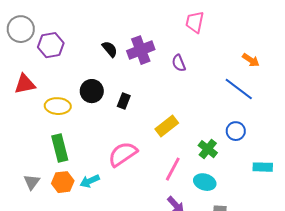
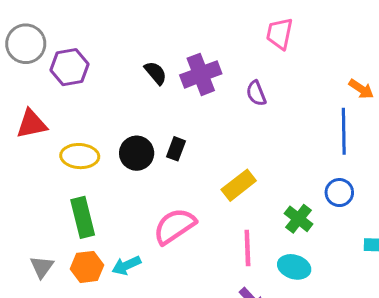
blue line: (239, 89) -> (344, 131), turned 52
black circle: (92, 91) -> (137, 153), moved
pink line: (173, 169) -> (247, 248), turned -30

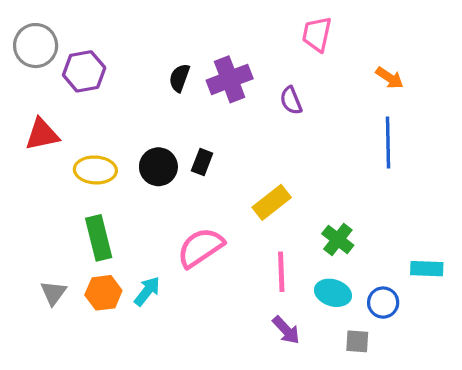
black semicircle: (156, 73) -> (179, 78), turned -120
orange arrow: (361, 89) -> (390, 78), moved
blue circle: (339, 193) -> (383, 303), moved
cyan arrow: (126, 265) -> (147, 291), turned 152

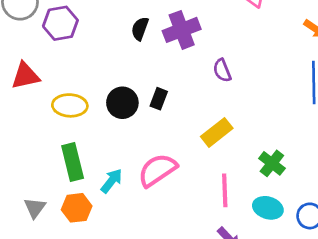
purple semicircle: (291, 100) -> (222, 70), moved
cyan arrow: (147, 291) -> (112, 181), moved

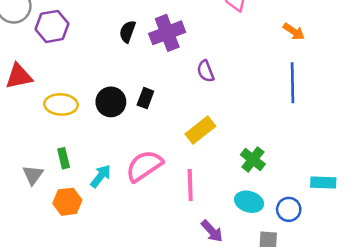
green rectangle: (73, 162) -> (64, 158), size x0.6
pink line: (225, 190) -> (190, 185), moved
gray triangle: (35, 208) -> (33, 175), moved

